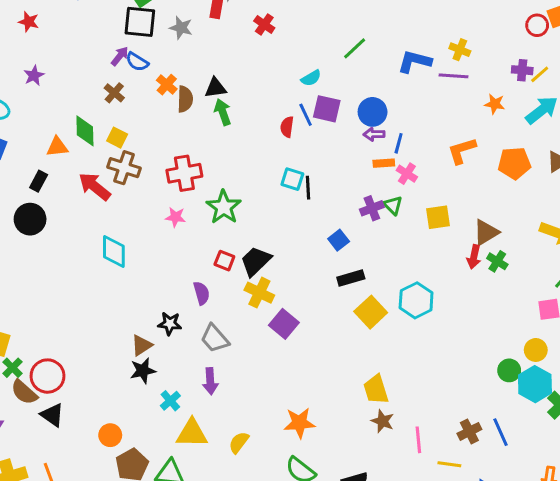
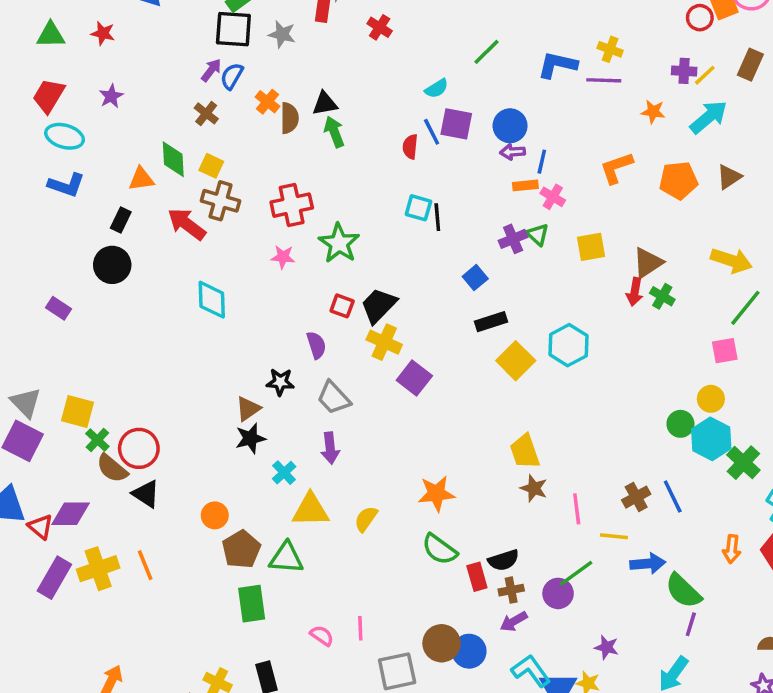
blue semicircle: (137, 62) -> (232, 76), turned 90

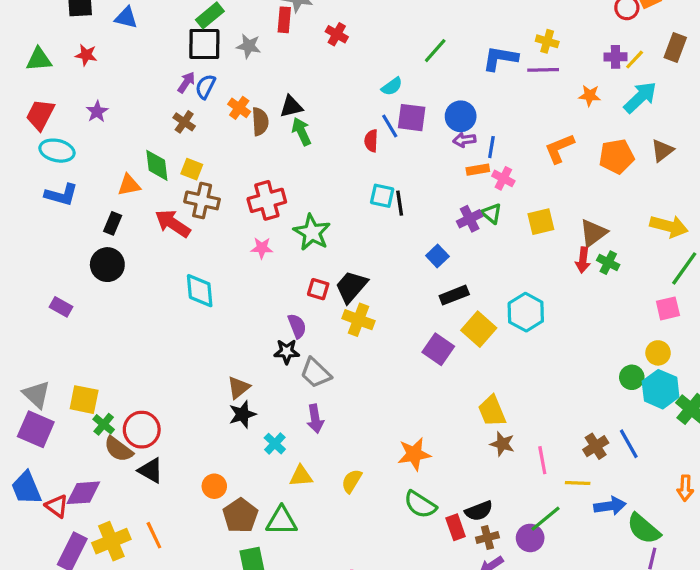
purple square: (414, 378) -> (438, 349), moved
black star: (280, 382) -> (287, 352), moved
yellow triangle: (311, 510) -> (301, 476), size x0.7

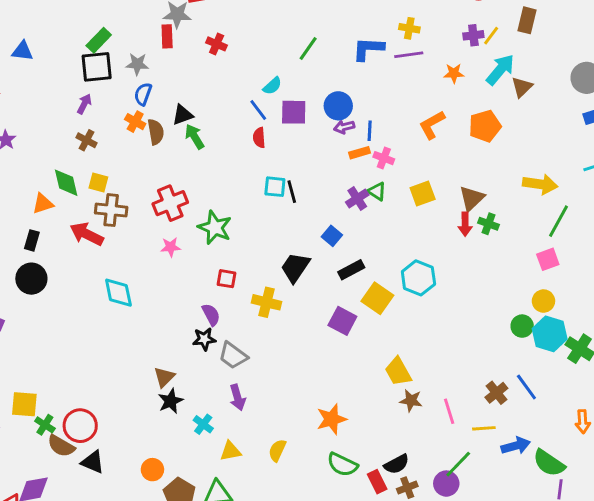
blue semicircle: (205, 87) -> (143, 94), moved
blue line: (390, 126) -> (258, 110), moved
brown triangle: (662, 151) -> (522, 87), moved
black trapezoid: (351, 287) -> (295, 267), moved

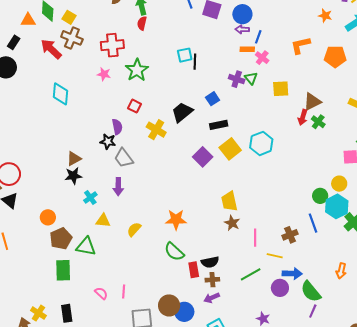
red semicircle: (259, 138) -> (142, 23), moved
cyan square: (275, 187) -> (185, 55), turned -35
purple cross: (357, 198) -> (237, 79), turned 35
blue line: (526, 387) -> (313, 223), moved
purple circle: (446, 484) -> (280, 288), moved

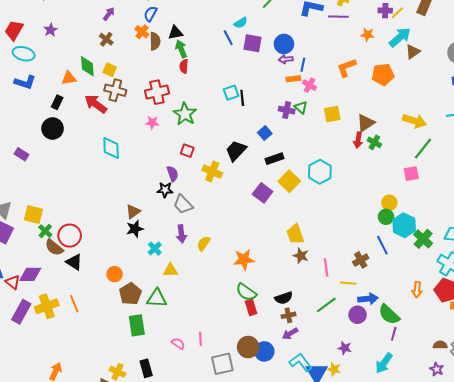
yellow circle: (339, 184) -> (389, 203), moved
yellow semicircle: (134, 229) -> (204, 243), moved
red rectangle: (194, 270) -> (251, 307), moved

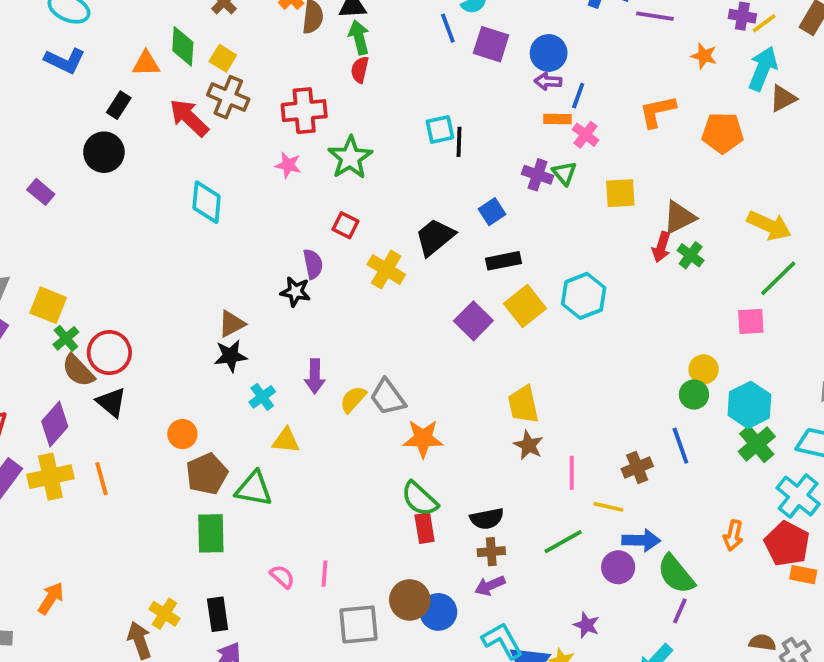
cyan arrow: (400, 37) -> (763, 69), turned -35
gray trapezoid: (183, 204) -> (388, 397), moved
cyan hexagon: (404, 225) -> (749, 405), moved
purple diamond: (30, 274) -> (55, 424), moved, turned -55

